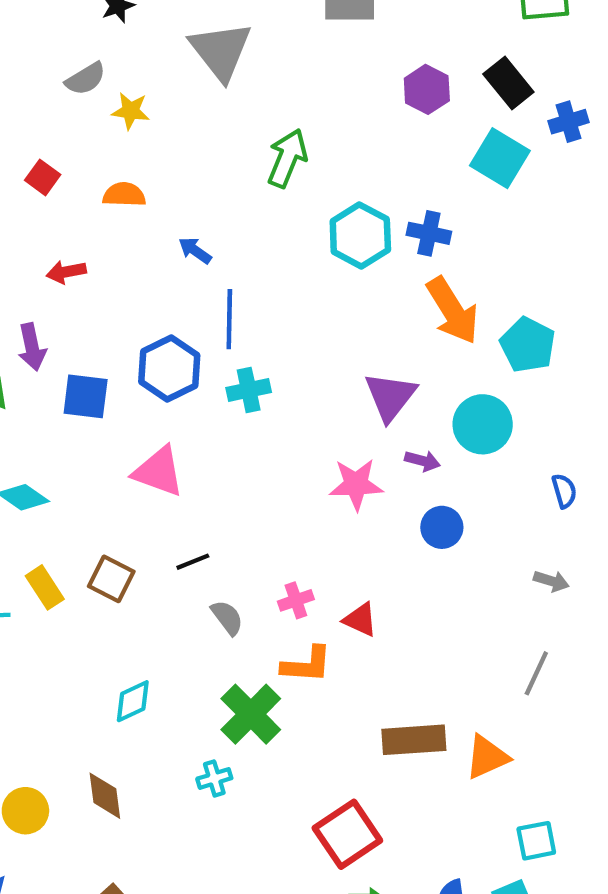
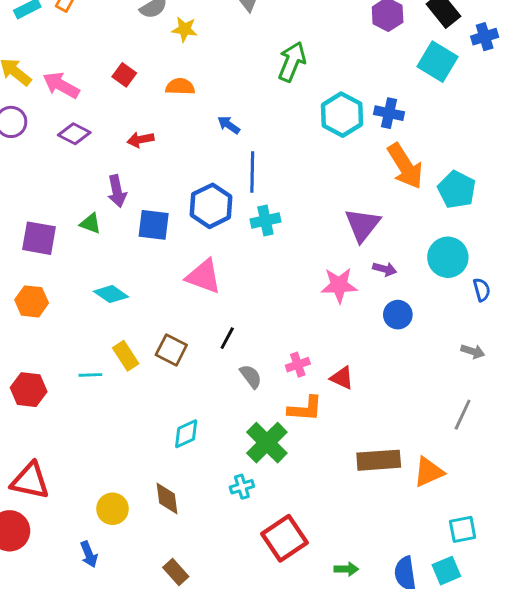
cyan circle: (483, 424) -> (448, 257), moved
black line: (193, 562) -> (227, 338), turned -40
red square: (347, 834) -> (285, 538), moved

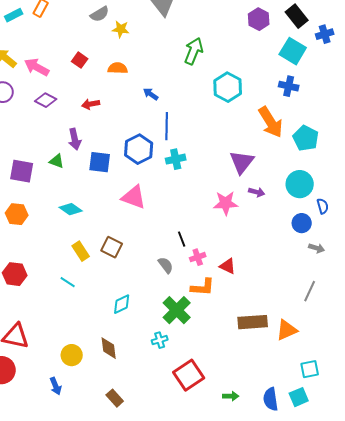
blue cross: (389, 113) -> (289, 86), moved
blue circle: (398, 315) -> (302, 223), moved
black line: (227, 338) -> (182, 239), moved, turned -49
cyan line: (90, 375) -> (68, 282), moved, turned 35

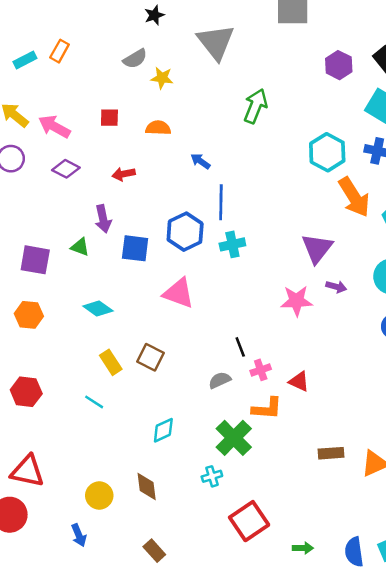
red square: (80, 60) -> (109, 118), turned -35
cyan hexagon: (228, 87) -> (327, 152), moved
gray semicircle: (166, 265) -> (220, 380), turned -78
brown rectangle: (253, 322) -> (331, 453), size x0.7

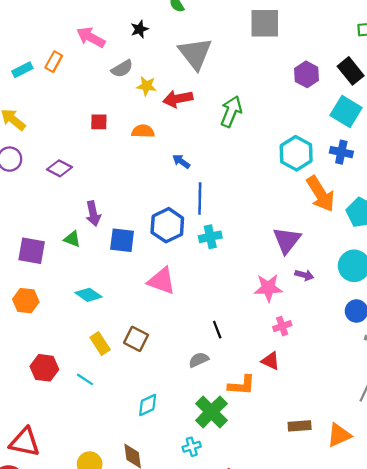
pink arrow: (54, 127) -> (91, 37), moved
red arrow: (124, 174) -> (178, 99), moved, size x1.4
pink cross: (261, 370) -> (282, 326), moved
red hexagon: (26, 392) -> (44, 368), moved

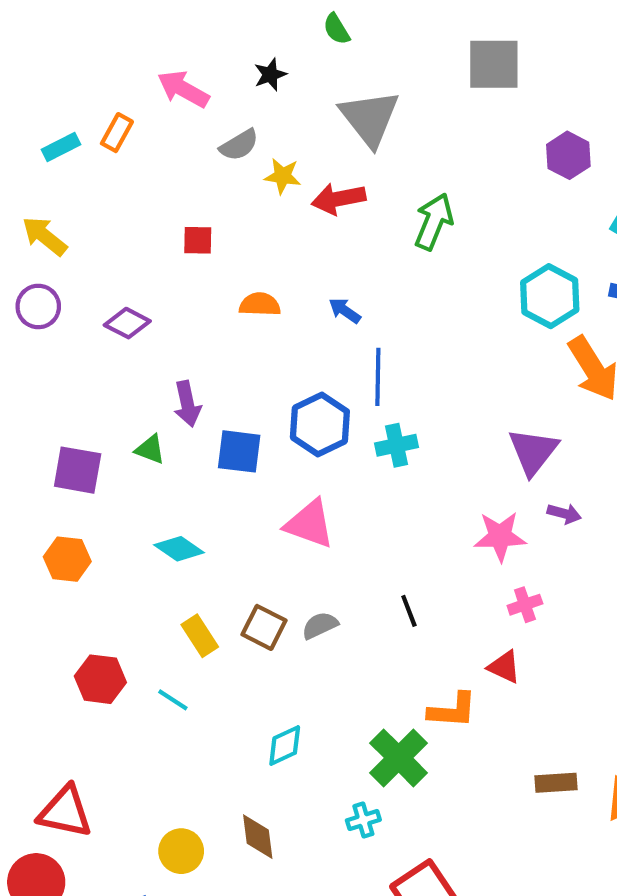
orange semicircle: (143, 131) -> (260, 304), moved
gray semicircle: (199, 360) -> (320, 625), moved

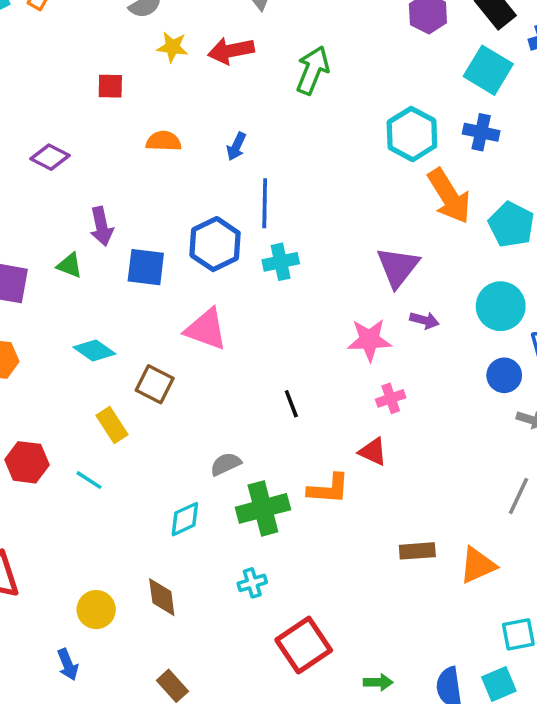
yellow star: (283, 176) -> (172, 47), moved
blue arrow: (345, 311) -> (236, 146), turned -100
gray semicircle: (320, 625) -> (226, 464), moved
brown square: (264, 627) -> (155, 384), moved
green cross: (399, 758) -> (263, 508), moved, turned 30

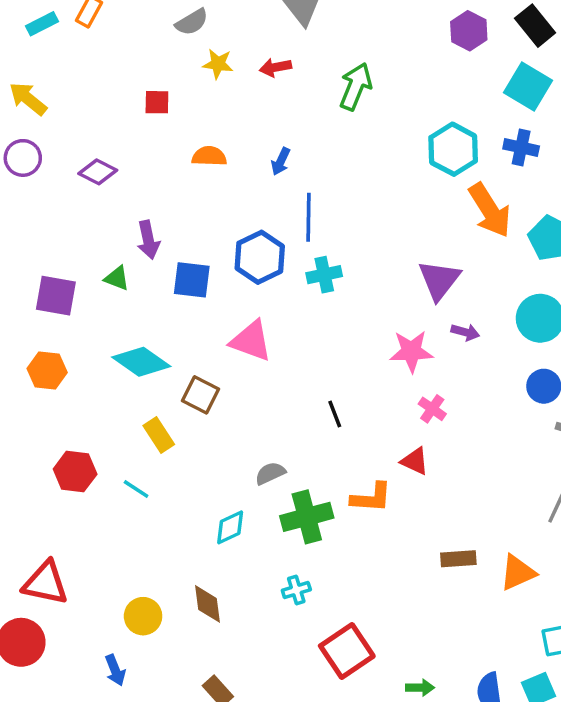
red arrow: (231, 51) -> (275, 67), size x0.7
cyan diamond: (94, 351) -> (141, 362), size x1.4
pink cross: (391, 398) -> (432, 409), turned -36

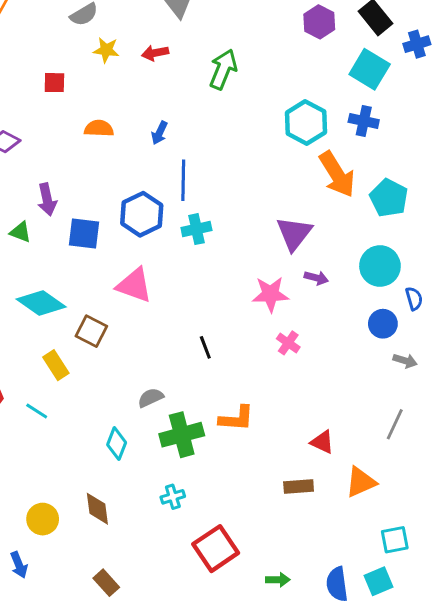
red triangle: (415, 461) -> (322, 442), moved
cyan diamond: (230, 527) -> (117, 444), turned -44
brown rectangle: (458, 559) -> (299, 486), moved

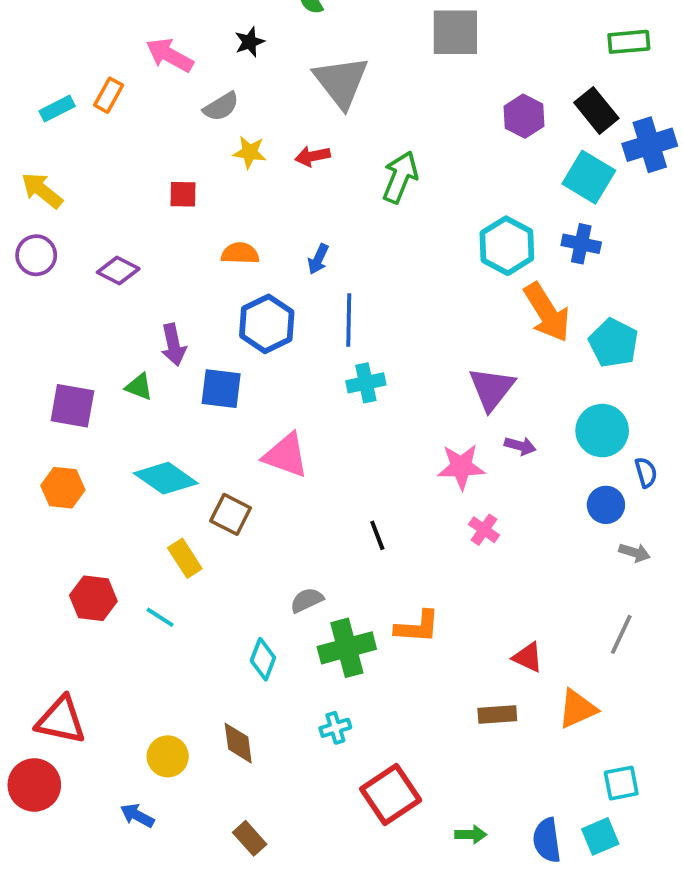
blue cross: (417, 44) -> (650, 145), size x1.5
blue hexagon: (142, 214) -> (267, 324), moved
blue arrow: (19, 565) -> (137, 815), turned 140

